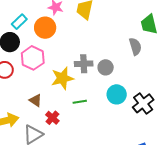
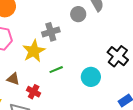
gray circle: (106, 67) -> (78, 14), moved
cyan circle: (117, 94) -> (91, 77), moved

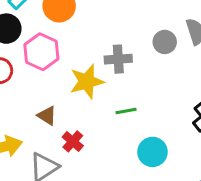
green line: (56, 70) -> (126, 111), moved
cyan circle: (91, 77) -> (152, 152), moved

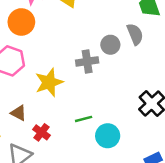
gray cross: (118, 59) -> (87, 61), moved
green line: (126, 111) -> (84, 119), moved

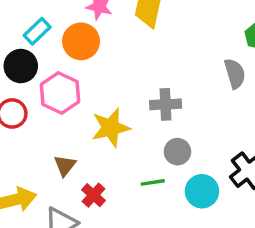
gray circle: (110, 45) -> (177, 152), moved
brown triangle: (19, 113) -> (65, 165), turned 35
cyan circle: (108, 136) -> (202, 191), moved

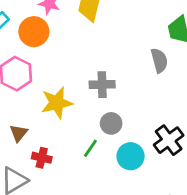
green line: (153, 182) -> (90, 148), turned -48
red cross: (94, 195) -> (42, 158), turned -30

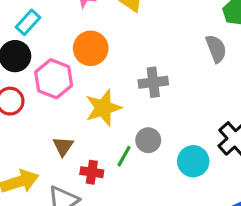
orange circle: (34, 32) -> (91, 48), moved
gray circle: (111, 123) -> (148, 140), moved
green line: (90, 148) -> (124, 156), moved

